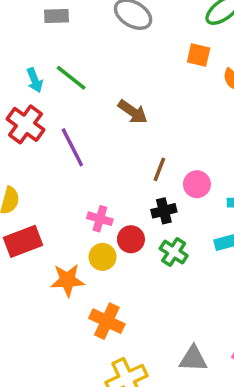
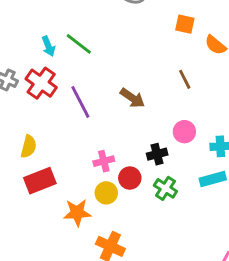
brown arrow: (133, 112) -> (132, 98), moved
brown line: (159, 169) -> (185, 79), moved, turned -48
pink cross: (100, 219) -> (104, 161), turned -30

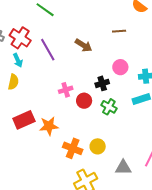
cyan arrow: (48, 46) -> (18, 60), moved
brown line: (185, 79) -> (119, 31), turned -64
red rectangle: (40, 181) -> (24, 120), moved
yellow circle: (106, 193) -> (98, 146), moved

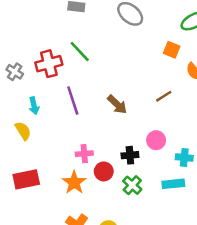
brown line: (119, 31) -> (164, 96), turned -40
red cross: (20, 38) -> (49, 64), moved, turned 30
yellow semicircle: (13, 82) -> (23, 131), turned -56
orange star: (49, 126) -> (74, 182), moved, turned 30

